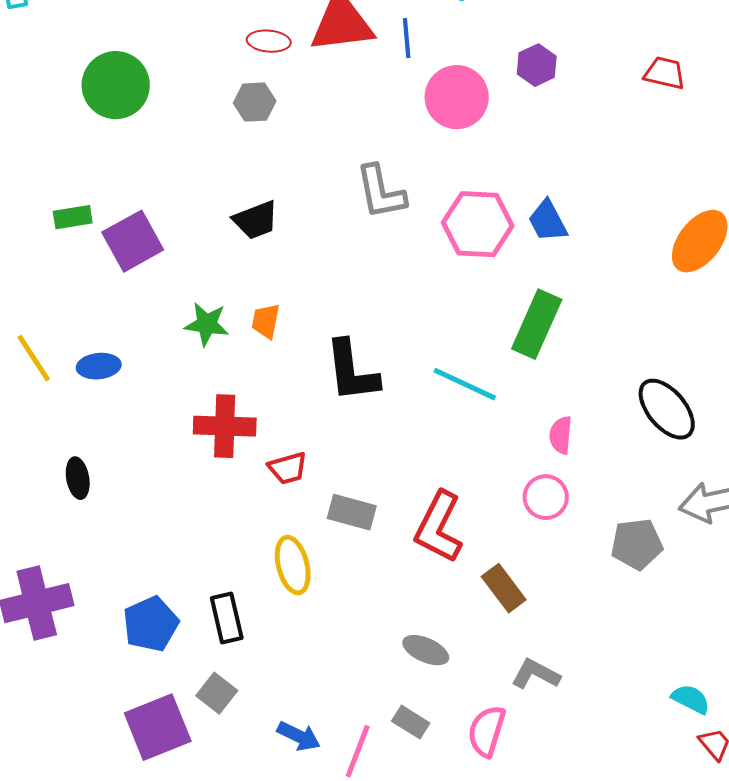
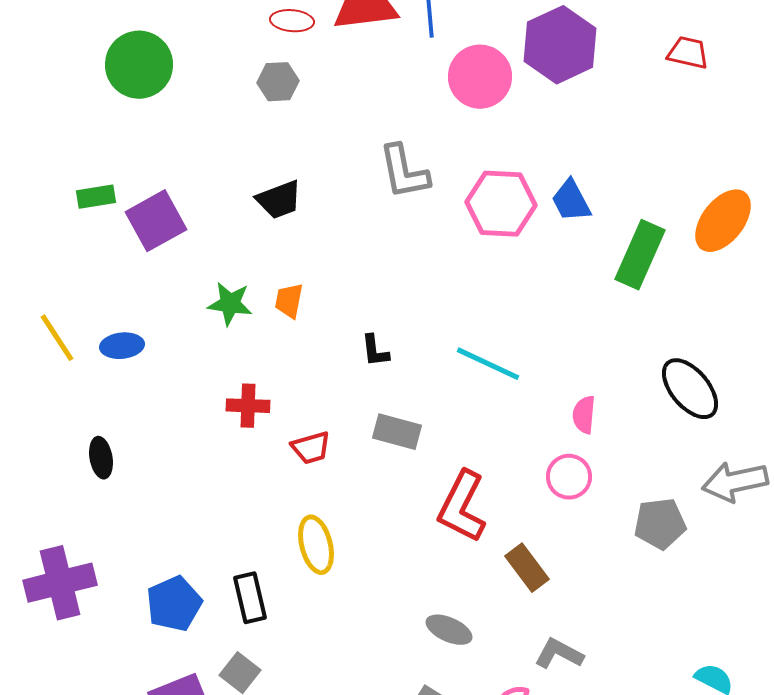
purple hexagon: (537, 65) -> (560, 45), size x1.8
green rectangle: (537, 324) -> (640, 255), moved
black L-shape: (352, 371) -> (375, 351), size x0.5
red cross: (225, 426) -> (248, 406), size x0.7
gray rectangle: (352, 512) -> (397, 432), moved

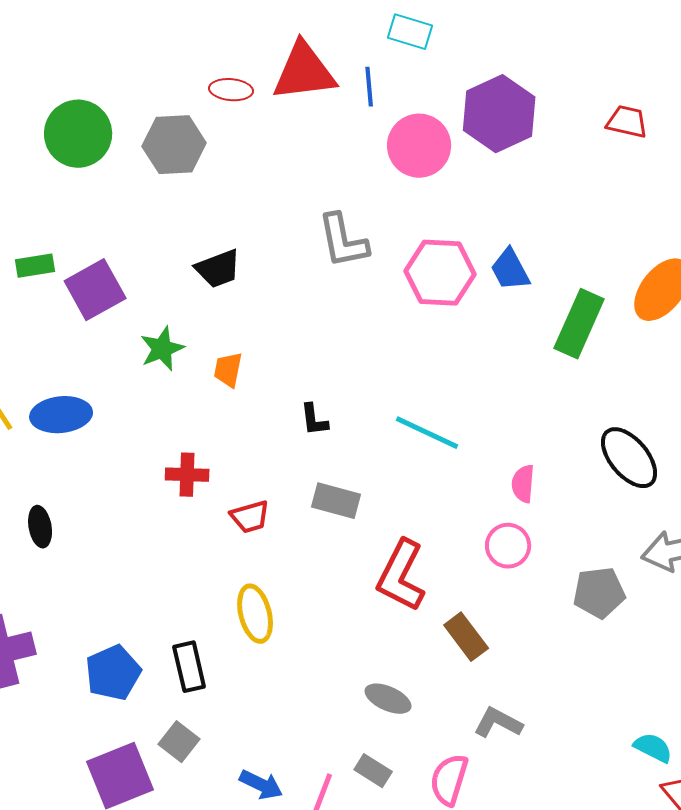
gray hexagon: (278, 82) -> (174, 145), moved, size x1.5
green star: (230, 304) -> (162, 349), moved, turned -30
blue ellipse: (122, 346) -> (61, 415), size x1.4

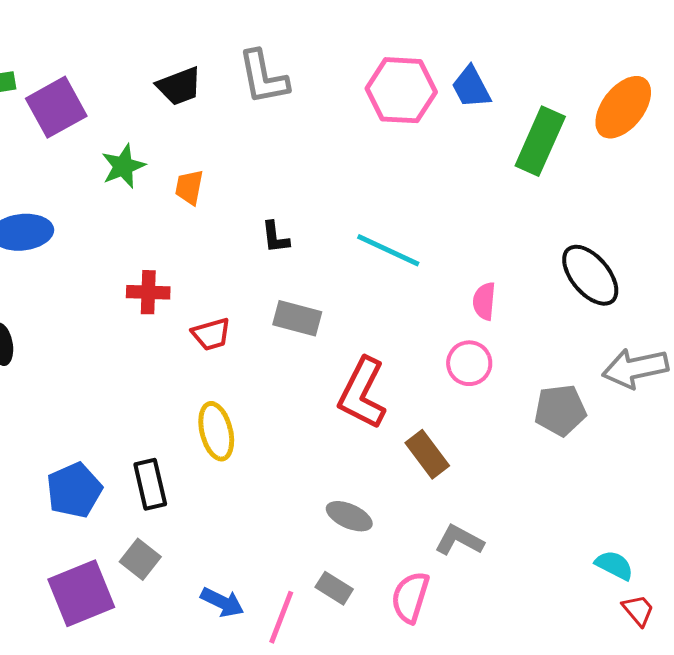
gray L-shape: (343, 241) -> (263, 77), moved

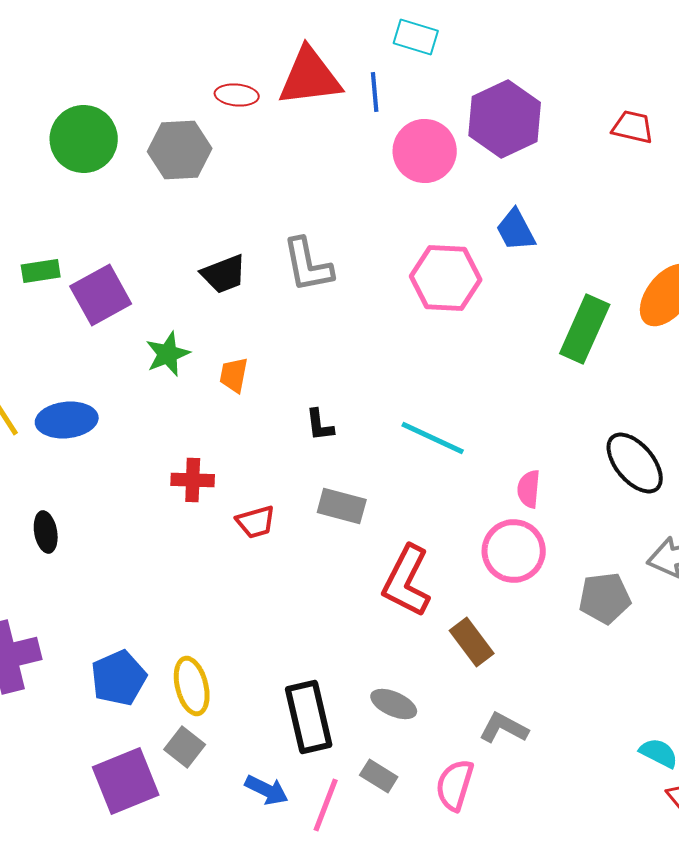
blue trapezoid: (471, 87) -> (516, 230), moved
pink circle: (469, 363) -> (514, 551), size x1.4
yellow ellipse: (216, 431) -> (192, 686), moved
black rectangle: (150, 484) -> (309, 717), moved, size x1.4

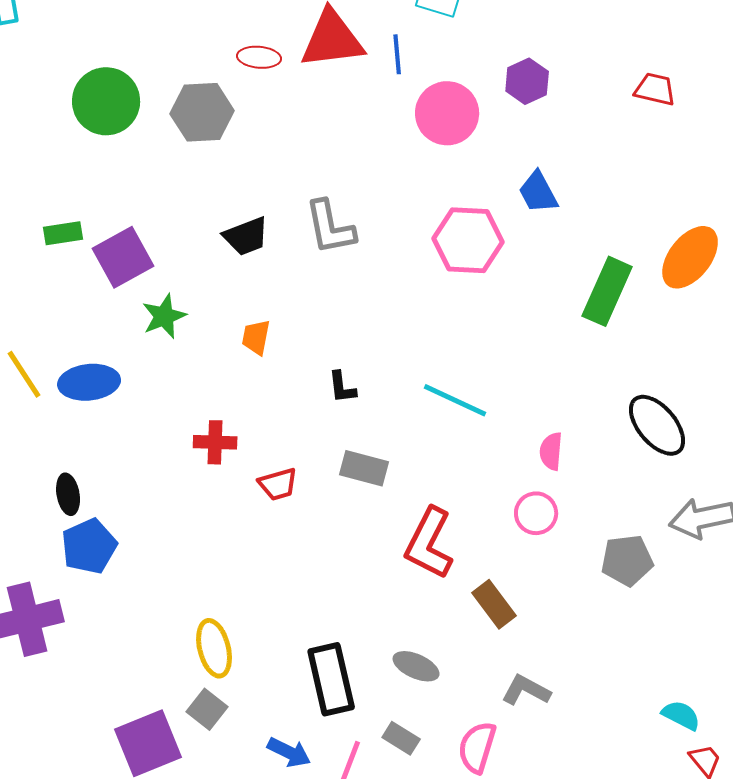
purple hexagon: (505, 119) -> (527, 81), size x0.6
green star: (168, 354) -> (164, 316), moved
pink circle: (514, 551) -> (536, 513), size x0.7
blue pentagon: (119, 678) -> (89, 546), moved

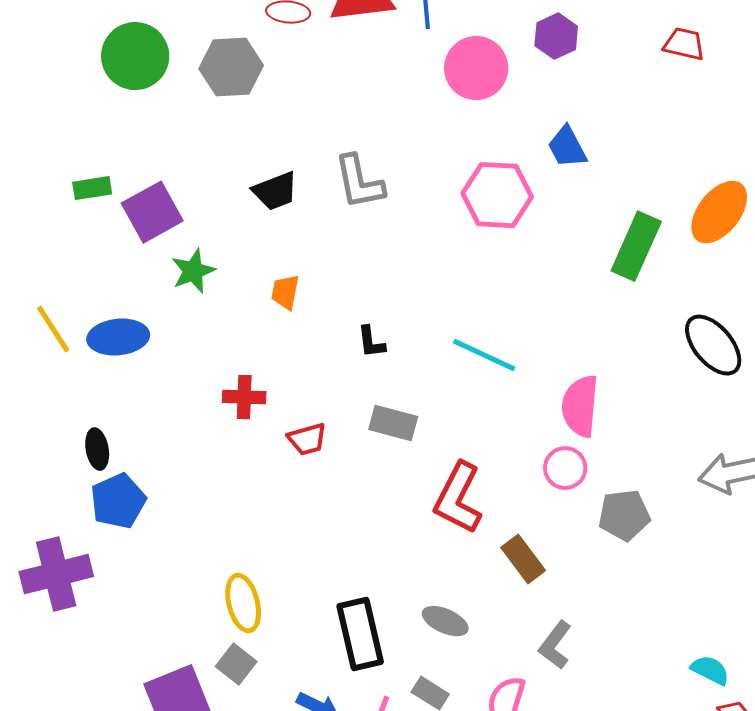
black ellipse: (657, 425) -> (713, 345), moved
pink semicircle: (551, 451) -> (580, 406), size x1.6
gray pentagon: (627, 560) -> (624, 515), moved
gray L-shape: (526, 690) -> (555, 645), turned -81

